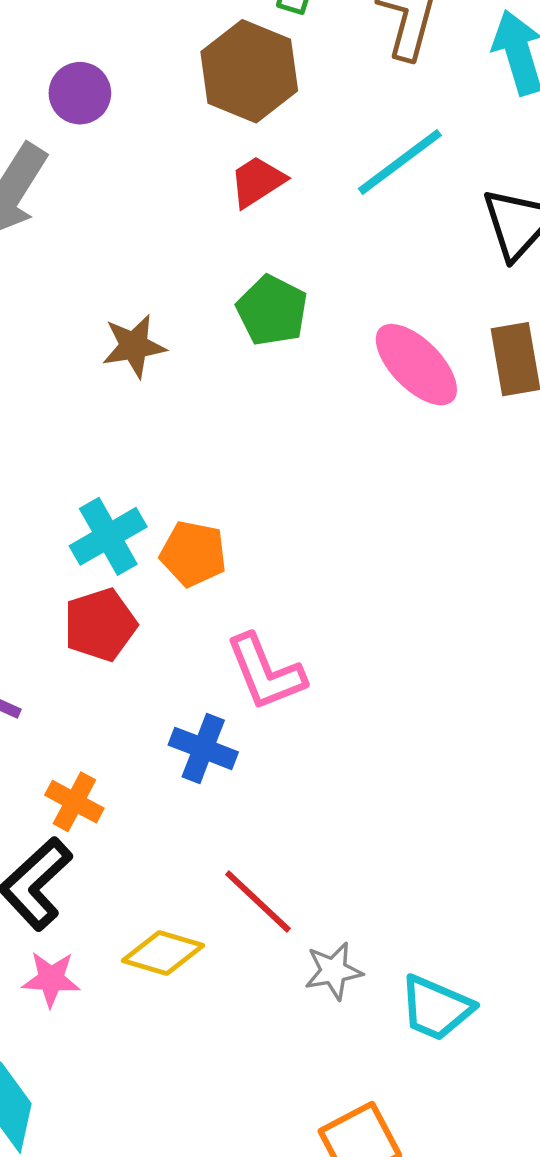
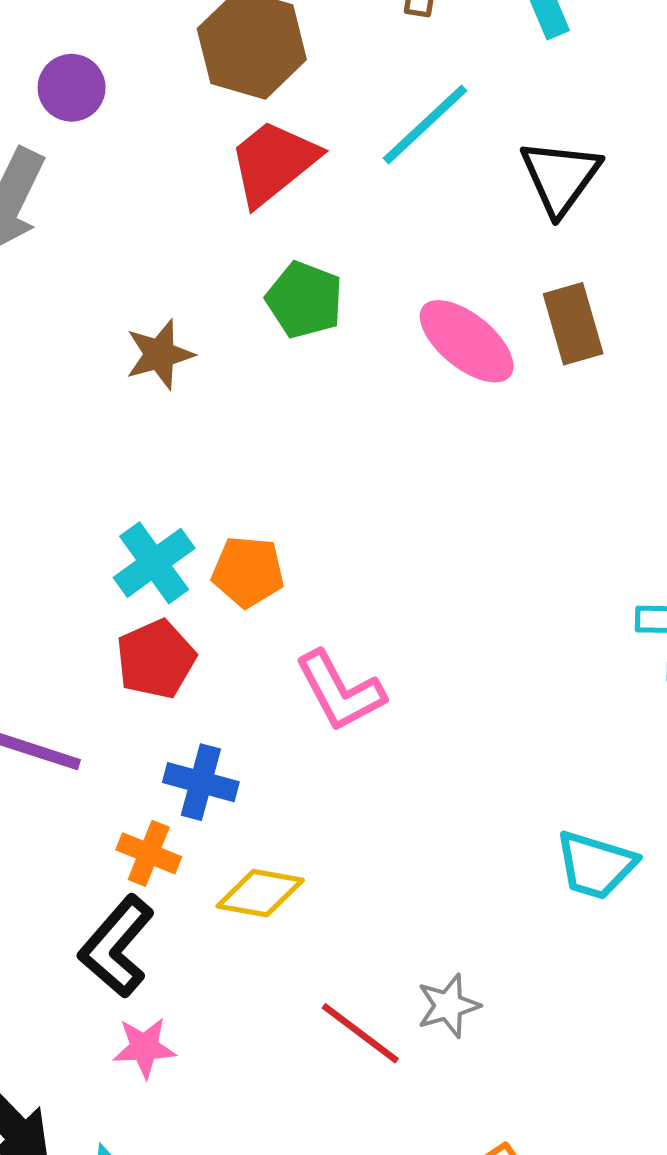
red trapezoid: (257, 182) -> (273, 162), size x1.5
blue cross: (203, 748) -> (201, 782), moved
red line: (258, 901) -> (360, 1033), moved
yellow diamond: (163, 953) -> (260, 893), moved
cyan trapezoid: (436, 1008) -> (596, 865), moved

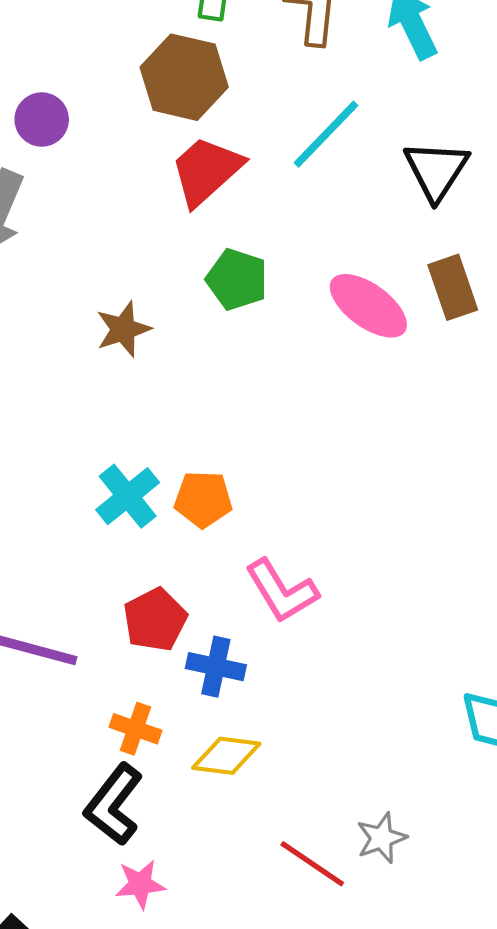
red pentagon: (156, 659) -> (155, 620), moved
blue cross: (201, 782) -> (216, 667), moved

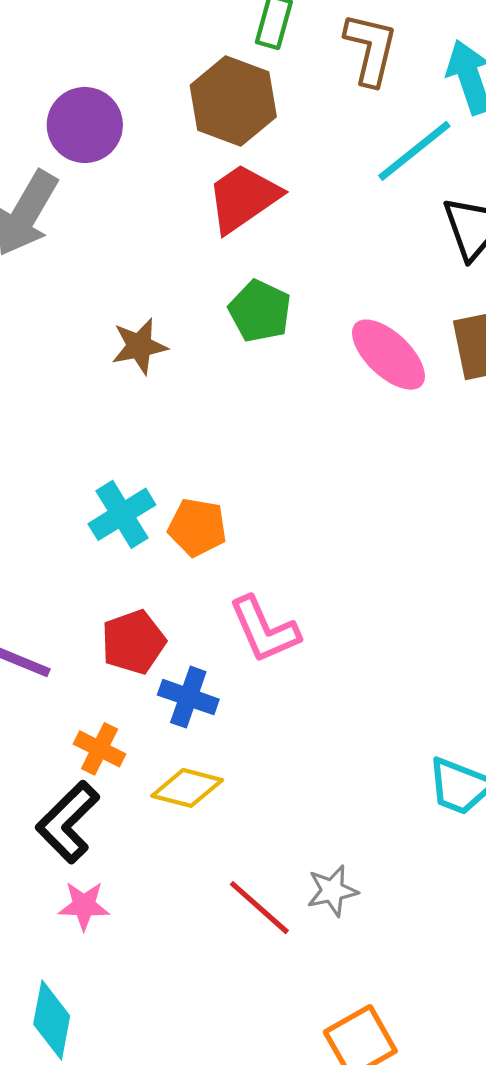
purple circle: (42, 120) -> (85, 125), size x1.4
cyan line: (326, 134) -> (414, 151), moved

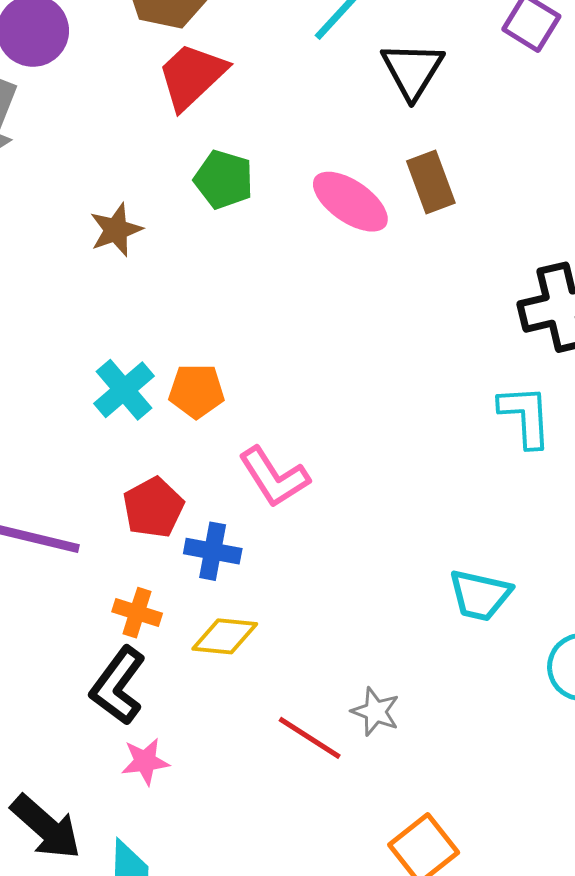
gray star: (332, 891) -> (375, 712), turned -30

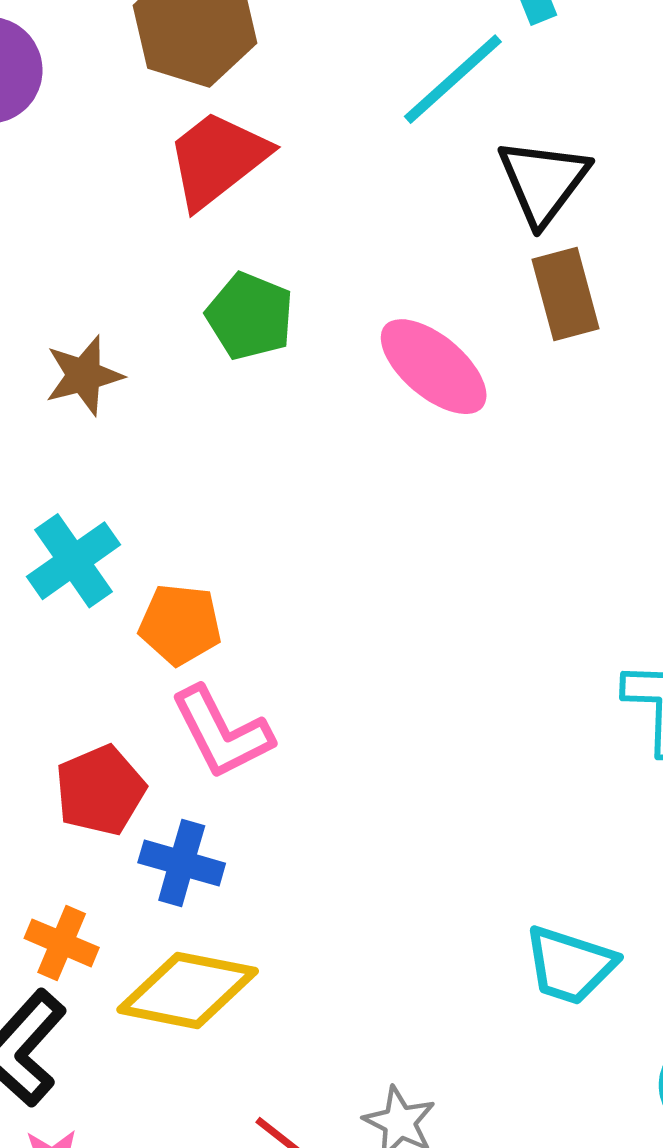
brown rectangle: (431, 182) -> (565, 294), moved
cyan cross: (124, 390) -> (74, 561), moved
pink L-shape: (274, 477) -> (222, 733), moved
yellow diamond: (225, 636) -> (188, 990), size x1.4

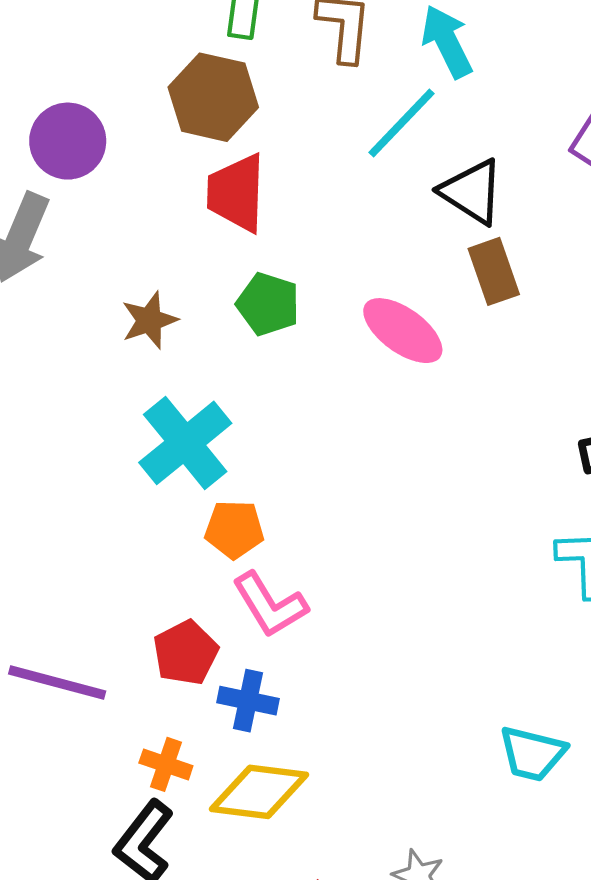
red trapezoid: (217, 159) -> (236, 193), turned -46
black triangle: (543, 181) -> (472, 192), turned -30
brown star: (84, 375) -> (149, 320), moved
cyan cross: (74, 561) -> (185, 443), moved, size x1.4

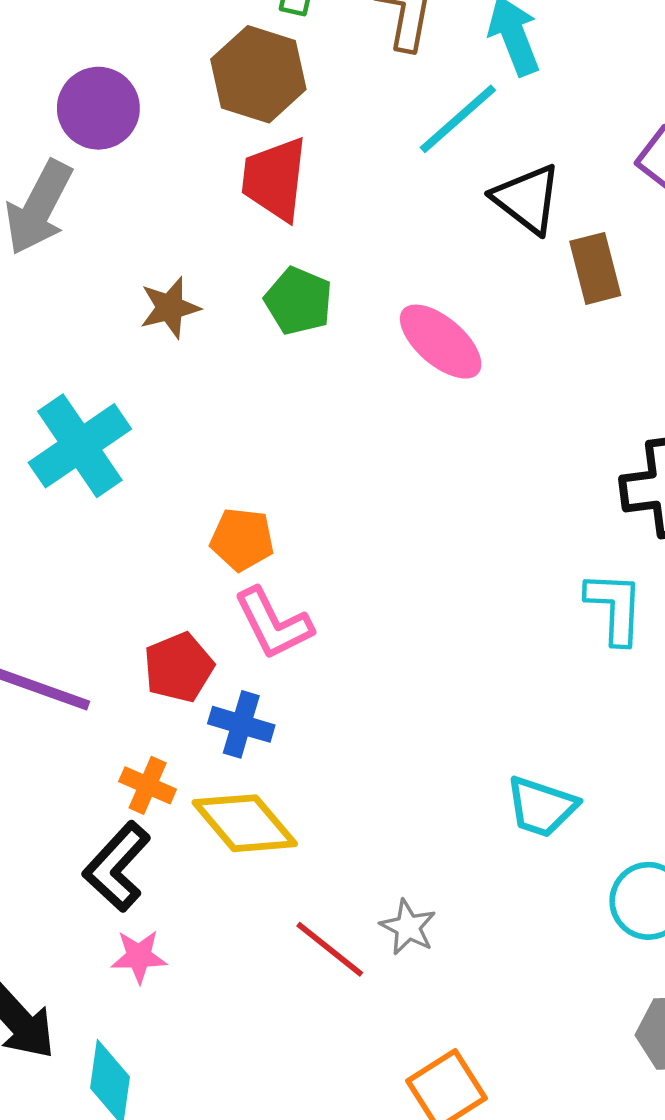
brown rectangle: (494, 271) -> (595, 268), moved
cyan cross: (185, 443) -> (80, 446), moved
yellow diamond: (259, 792) -> (245, 823), turned 38

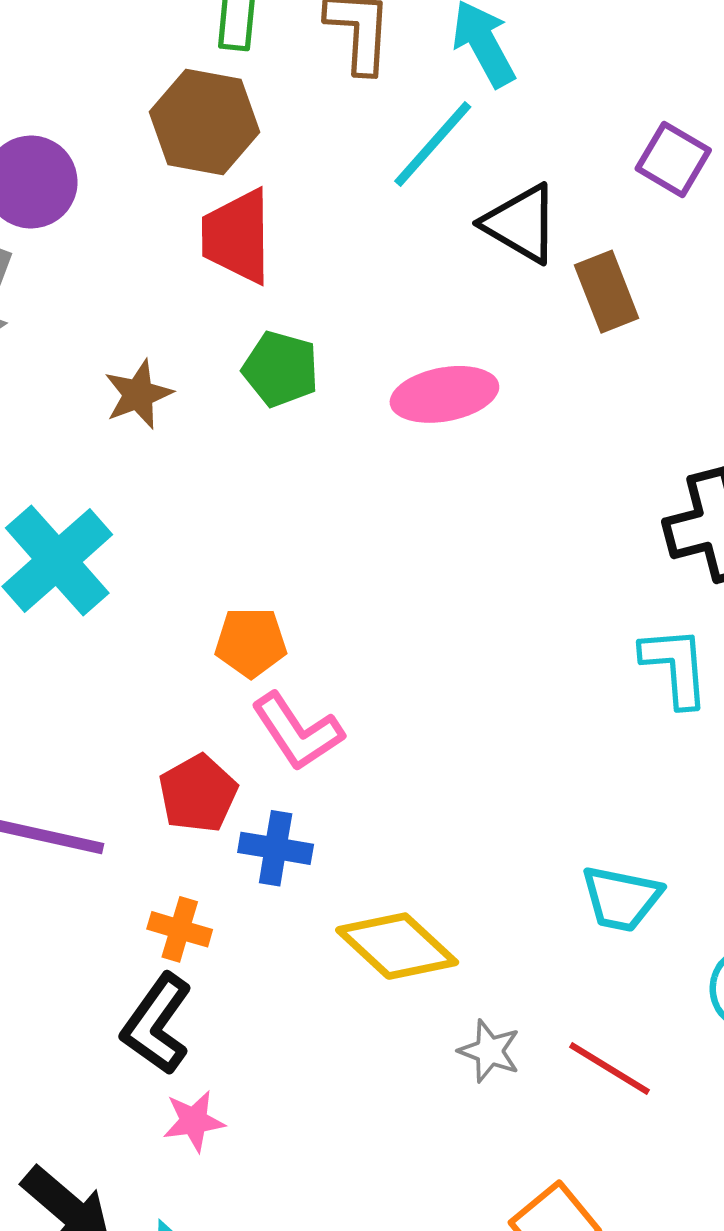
pink ellipse: (441, 342) -> (444, 394), turned -44
yellow diamond: (245, 823) -> (397, 946), moved
red line: (330, 949) -> (609, 1068), moved

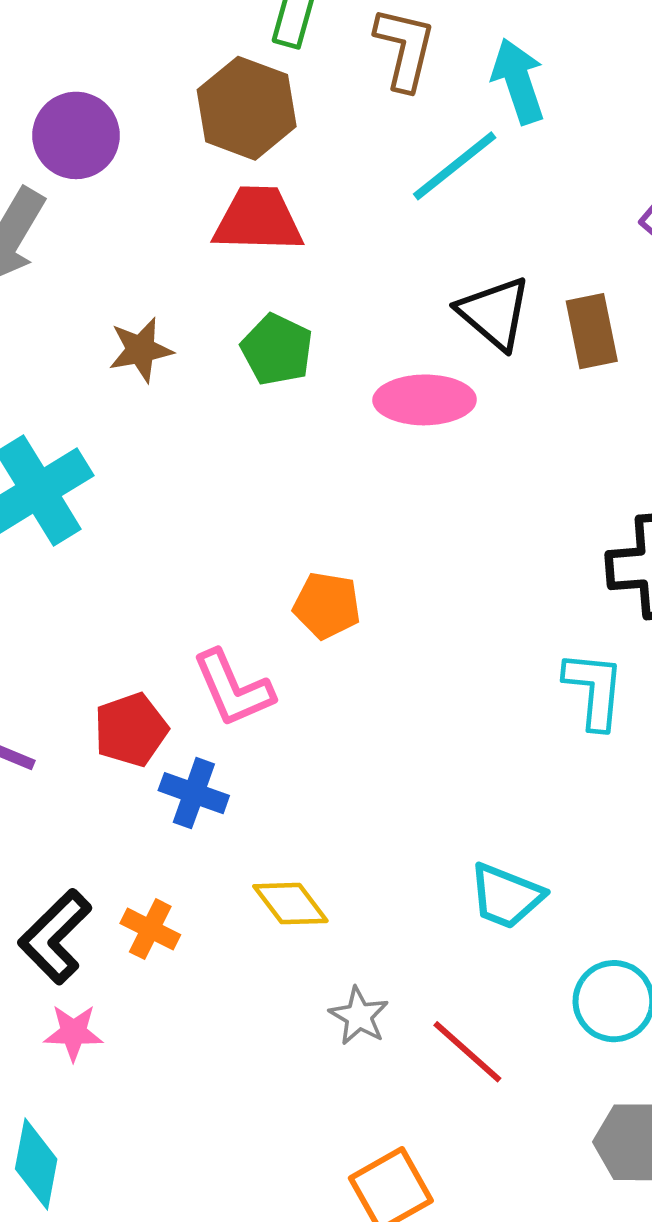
black triangle: (521, 223) -> (494, 313), moved
red trapezoid: (237, 236) -> (258, 220), turned 82
orange pentagon: (251, 642) -> (327, 605), moved
orange cross: (180, 929) -> (150, 929), moved
yellow diamond: (397, 946) -> (290, 904), size x0.7

